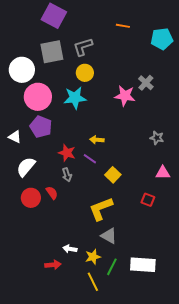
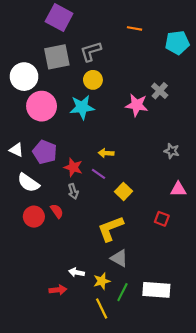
purple pentagon: (41, 127) -> (45, 152), moved
white semicircle: (26, 167) -> (28, 183), turned -95

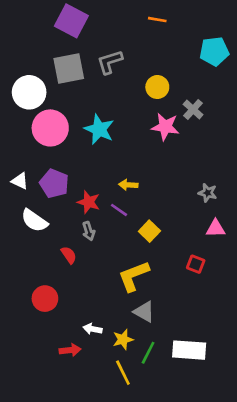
orange line: (135, 28) -> (157, 20), moved
yellow circle: (93, 80) -> (157, 87), moved
cyan star: (82, 107) -> (99, 129), turned 30
gray star: (172, 151) -> (208, 193), moved
red circle: (34, 217) -> (45, 299), moved

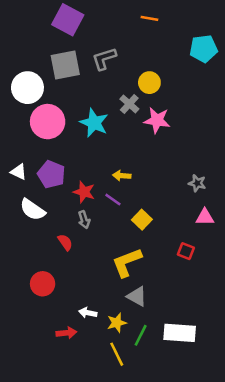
gray cross: (193, 109) -> (129, 104), moved

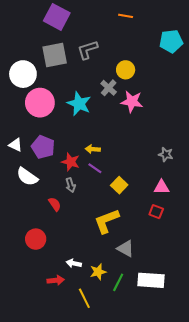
yellow arrow: (122, 176) -> (93, 149), moved
pink triangle: (205, 217) -> (162, 187), moved
gray triangle: (137, 296) -> (126, 249), moved
yellow line: (117, 354) -> (84, 298), moved

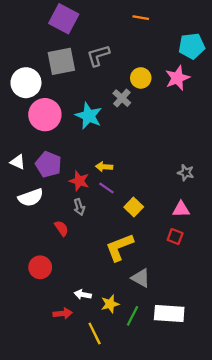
pink star: (132, 102) -> (177, 78), moved, turned -30
white semicircle: (27, 177) -> (31, 197), turned -55

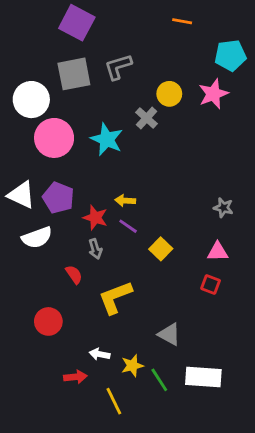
orange line: (141, 18) -> (182, 21), moved
white triangle: (18, 162) -> (21, 195), size x1.5
yellow L-shape: (119, 247) -> (115, 297), moved
green line: (132, 316) -> (159, 380), turned -60

